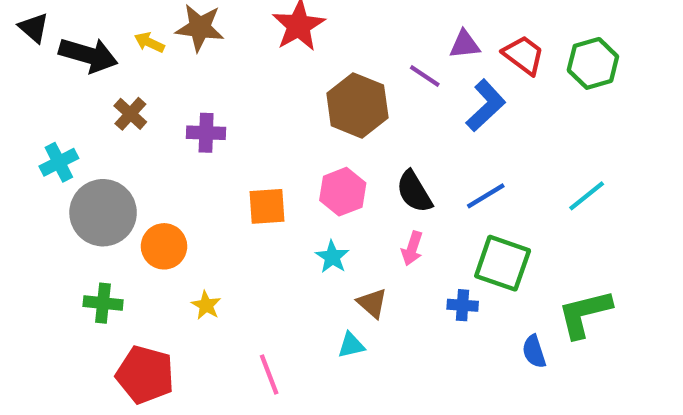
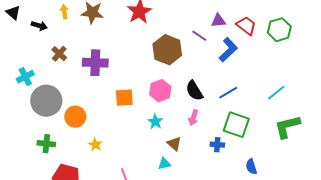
yellow arrow: (149, 42) -> (64, 12), moved, turned 56
black arrow: (88, 55) -> (39, 26), size x0.6
purple cross: (206, 133) -> (95, 63), size x1.4
green L-shape: (585, 314) -> (287, 127), moved

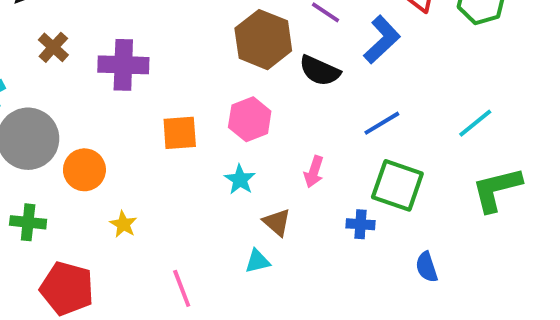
black semicircle: (194, 91) -> (320, 71), moved, turned -35

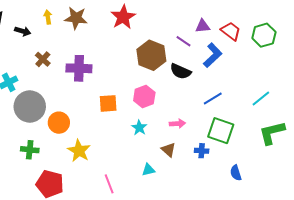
pink arrow: (314, 172) -> (177, 124), turned -112
brown triangle: (277, 222) -> (168, 150), moved
yellow star: (123, 224) -> (79, 151), size x1.6

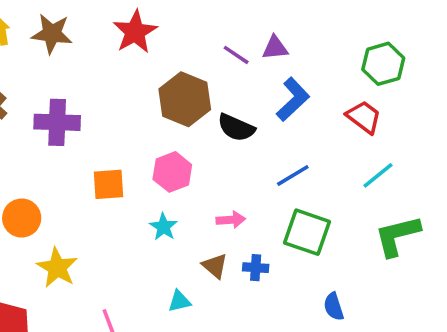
red trapezoid: (231, 31) -> (364, 117), moved
purple line: (184, 41) -> (236, 55), moved
blue cross: (202, 151) -> (256, 268), moved

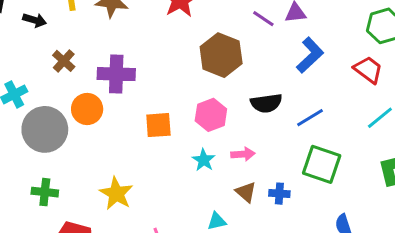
black semicircle: (236, 128) -> (266, 103), moved, turned -32
orange circle: (22, 218) -> (87, 109), moved
pink arrow: (231, 220) -> (243, 154), moved

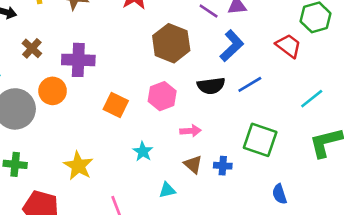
blue L-shape: (310, 55) -> (232, 46), moved
red trapezoid: (368, 70) -> (288, 46), moved
blue line: (310, 118) -> (250, 84), moved
orange square: (158, 125) -> (116, 105), turned 30
cyan star: (204, 160) -> (143, 151), moved

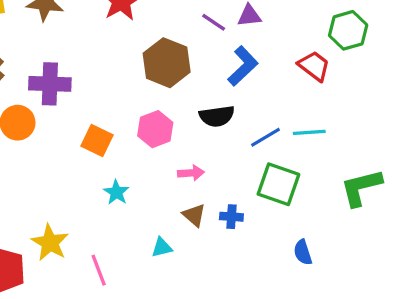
blue line: (250, 84) -> (265, 137), moved
cyan line: (312, 99) -> (309, 132), moved, turned 35
cyan star: (143, 151) -> (116, 192), moved
yellow star: (78, 166) -> (50, 243), moved

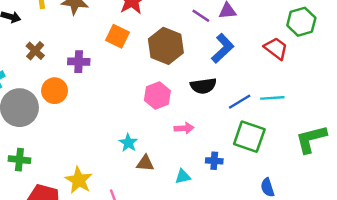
purple cross: (50, 84) -> (79, 62), size x0.7
orange square: (97, 140) -> (117, 36), moved
brown triangle: (194, 215) -> (145, 163), moved, turned -36
cyan triangle: (162, 247) -> (183, 177), moved

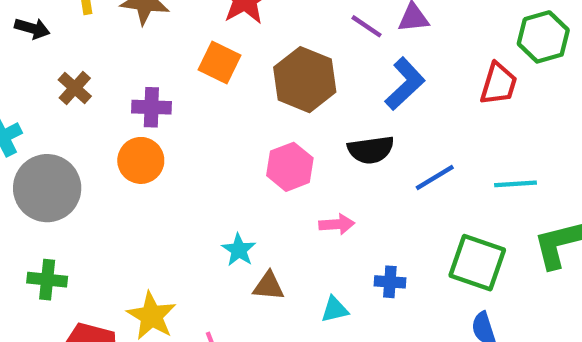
red trapezoid: (276, 48) -> (499, 84), turned 70
orange circle: (55, 91) -> (141, 160), moved
cyan line: (272, 98) -> (516, 184), moved
green square: (249, 137) -> (477, 263), moved

